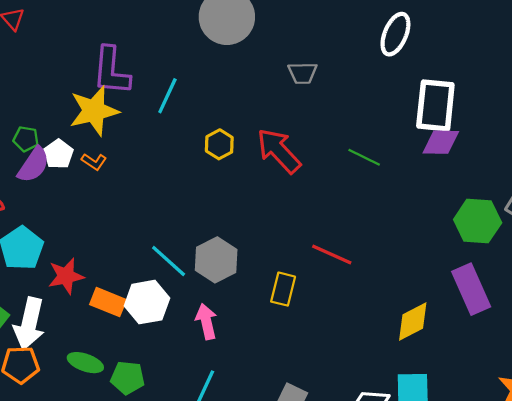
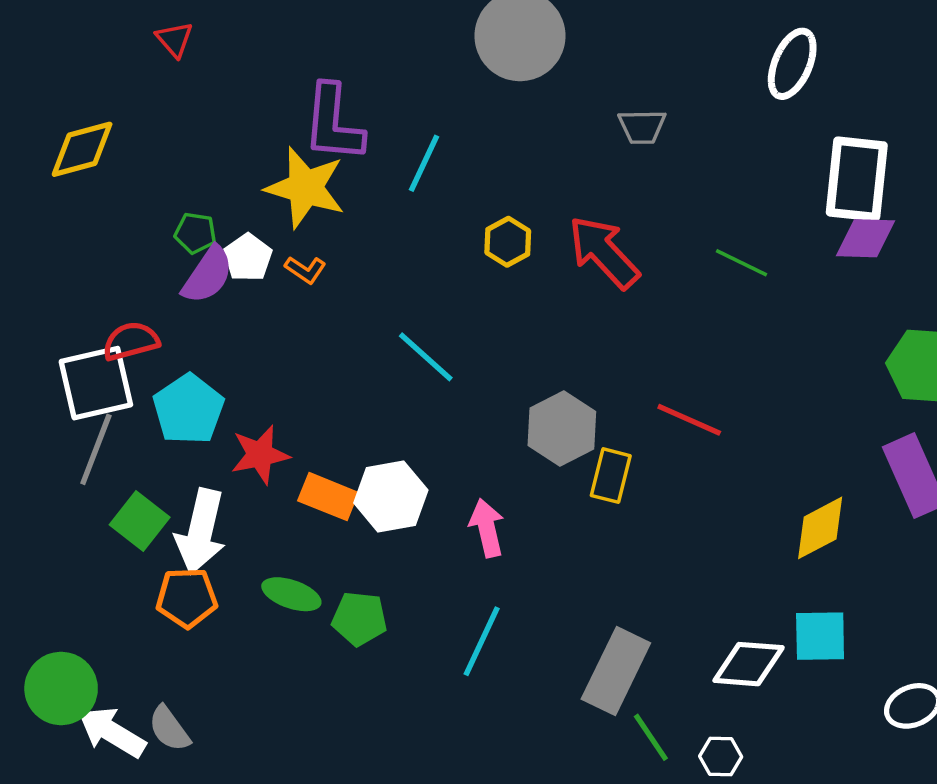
yellow star: (94, 111) -> (305, 188), turned 30
gray hexagon: (216, 260) -> (562, 428), moved
cyan line: (169, 261) -> (426, 357), moved

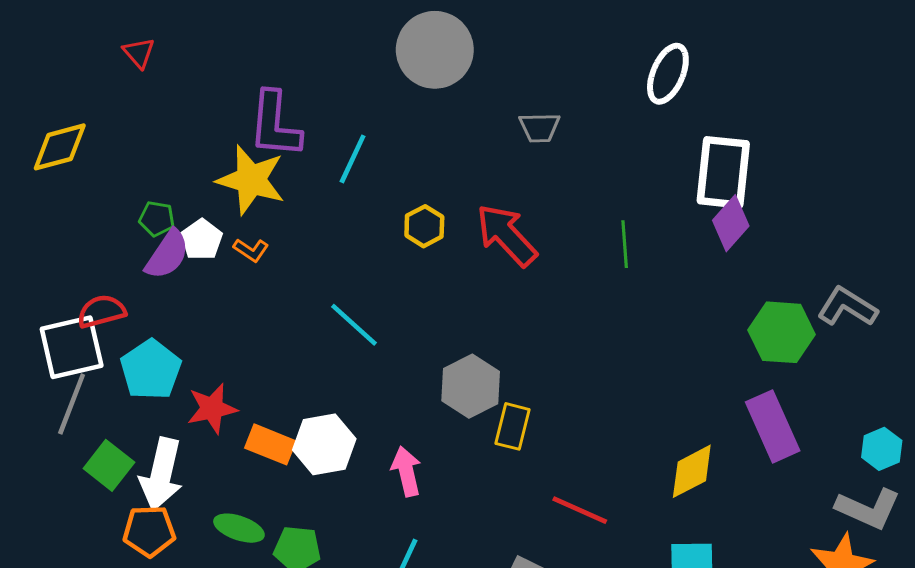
purple diamond: (865, 238) -> (731, 223), turned -50
green line: (742, 263) -> (625, 244), turned 60
red line: (689, 420) -> (580, 510), moved

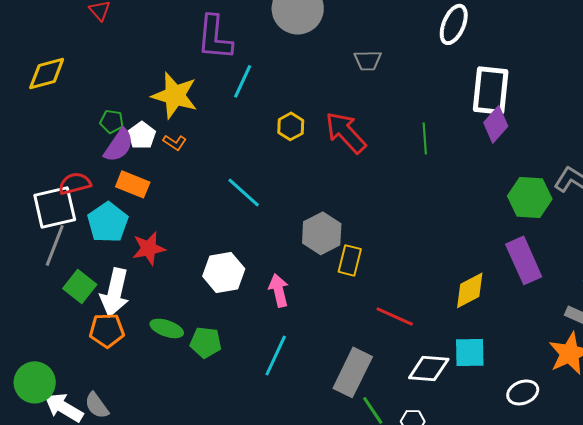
purple L-shape: (275, 125) -> (215, 37), moved
orange rectangle: (270, 444) -> (133, 184), moved

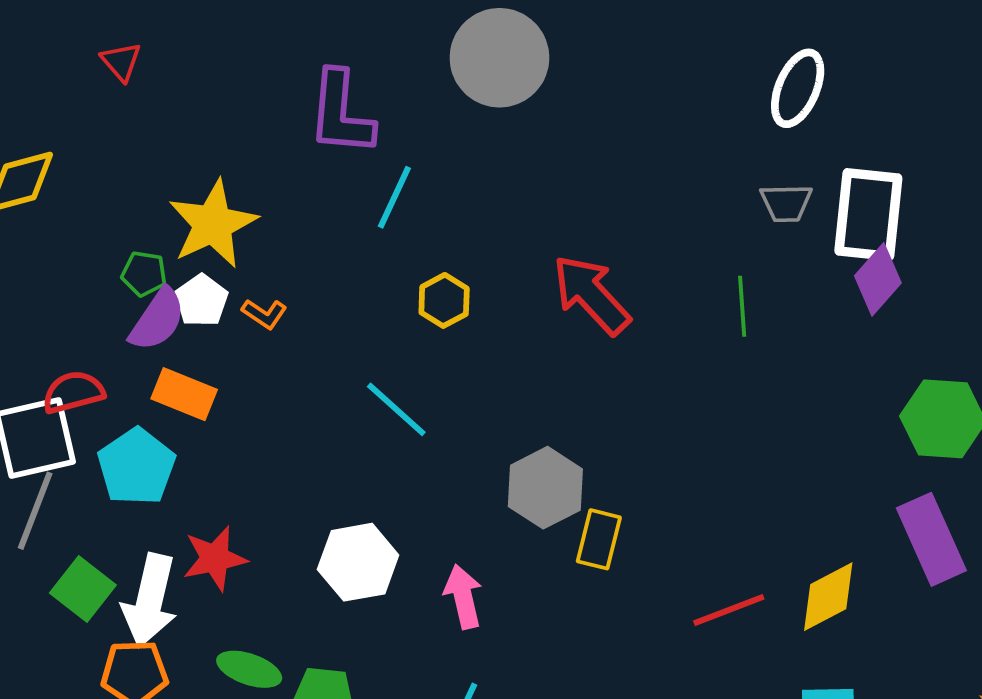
gray trapezoid: (368, 60) -> (786, 203), moved
yellow star: (175, 95) -> (213, 224), moved, turned 30
yellow hexagon: (291, 126) -> (444, 300), moved
red star: (149, 248) -> (215, 558), moved
red line: (395, 316) -> (729, 610), moved, turned -45

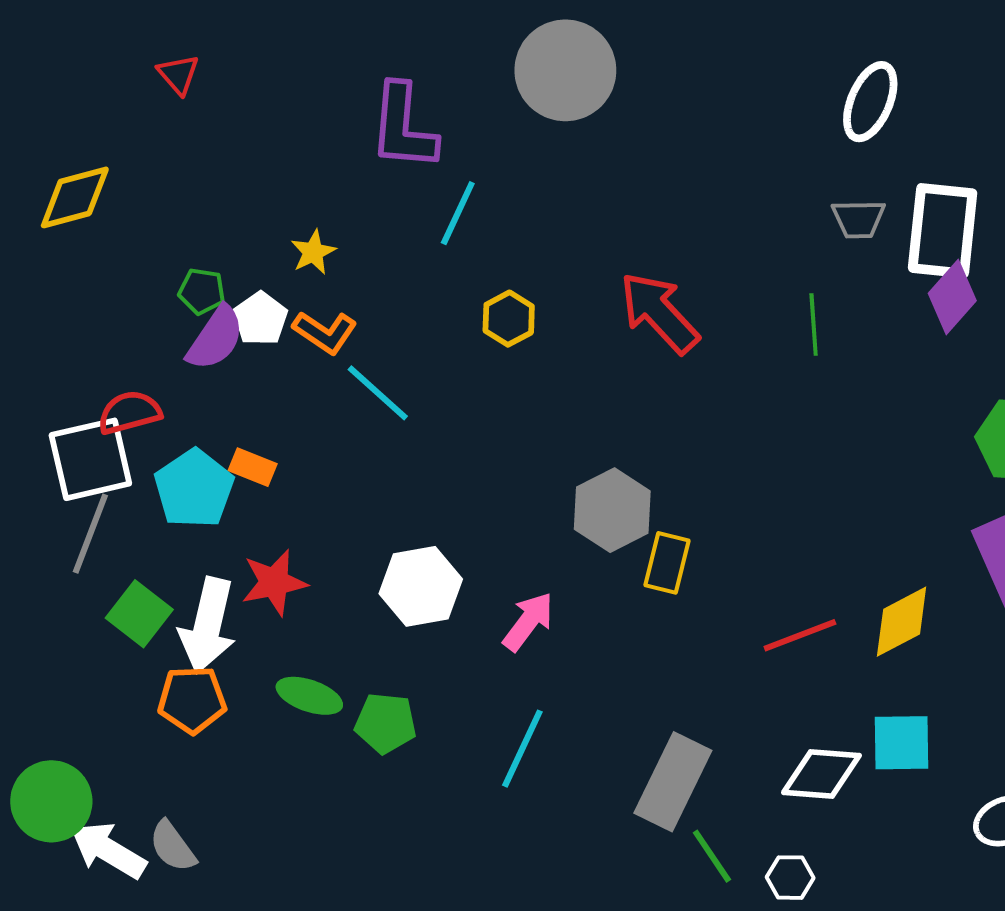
yellow star: (213, 224) -> (313, 252), moved, size x0.5
orange L-shape: (264, 314) -> (325, 332), size x1.4
orange rectangle: (184, 394) -> (253, 467), moved, size x0.7
cyan line: (396, 409) -> (378, 393), moved
pink arrow: (463, 597) -> (528, 622), turned 50

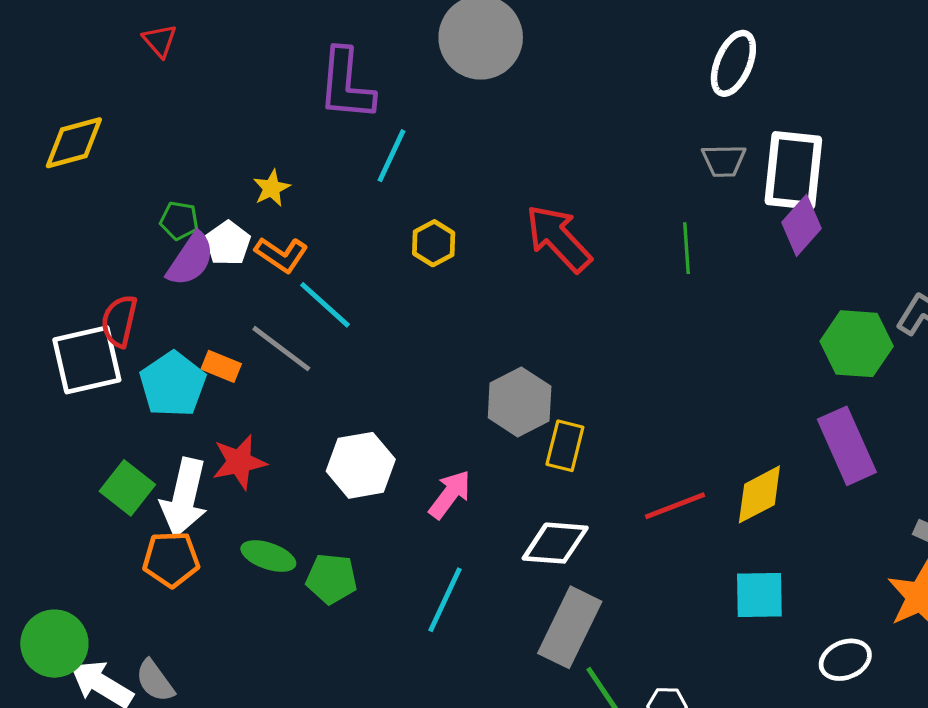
red semicircle: (130, 412) -> (119, 321), turned -62
gray line: (90, 534) -> (281, 349), moved, turned -74
white diamond: (821, 774) -> (555, 543), moved

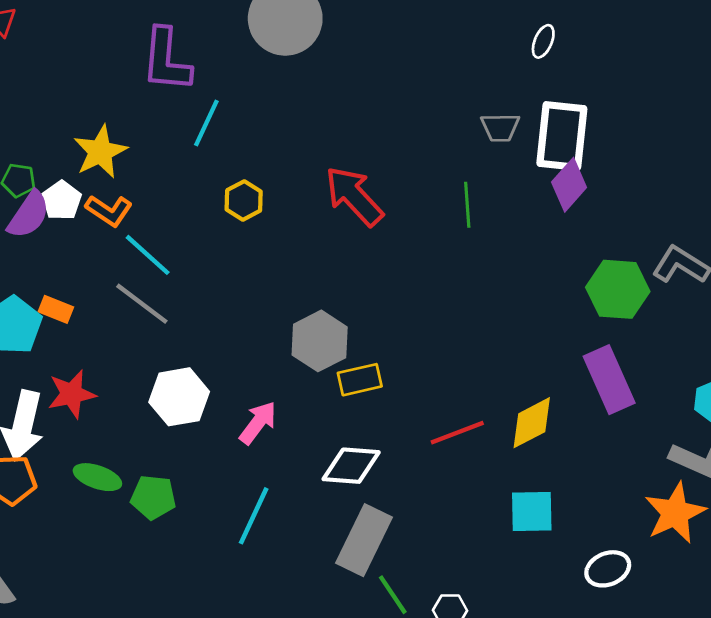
white ellipse: (733, 63) -> (543, 41), moved, size x0.6
yellow star: (272, 188) -> (100, 152), size x1.6
gray line: (281, 349) -> (142, 304), moved
yellow rectangle: (565, 446) -> (360, 380), turned 63

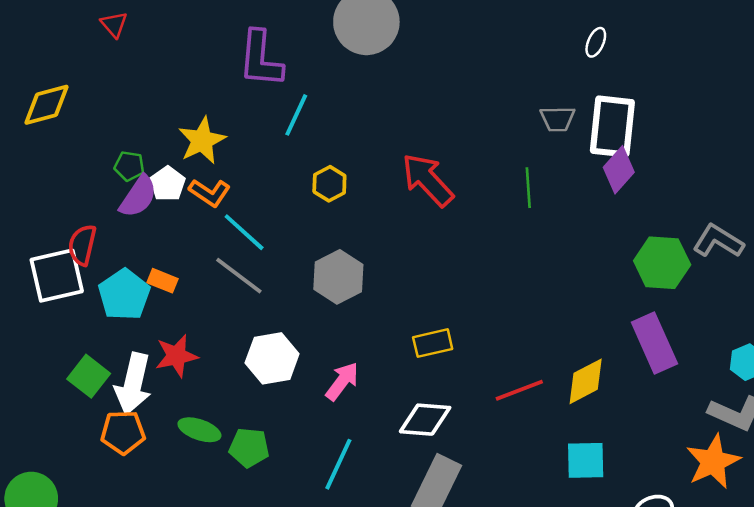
gray hexagon: (320, 341) -> (338, 277), moved

